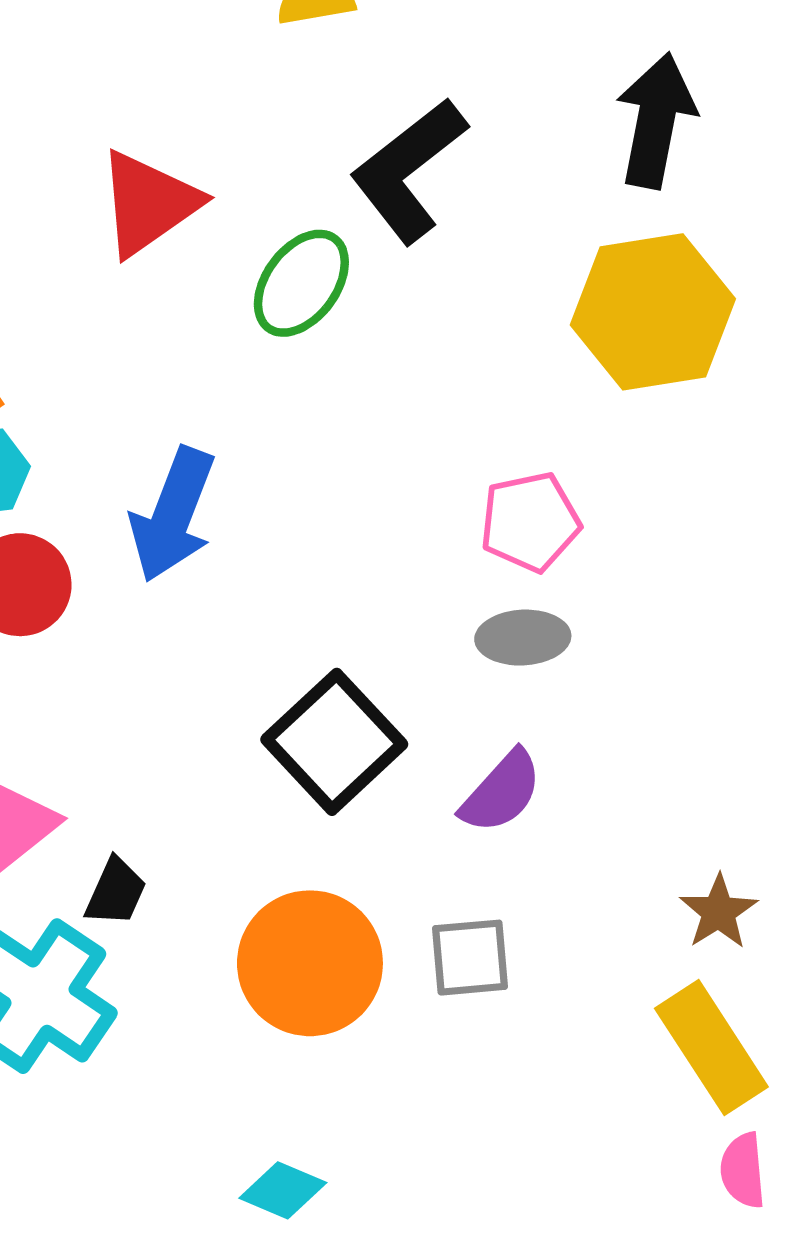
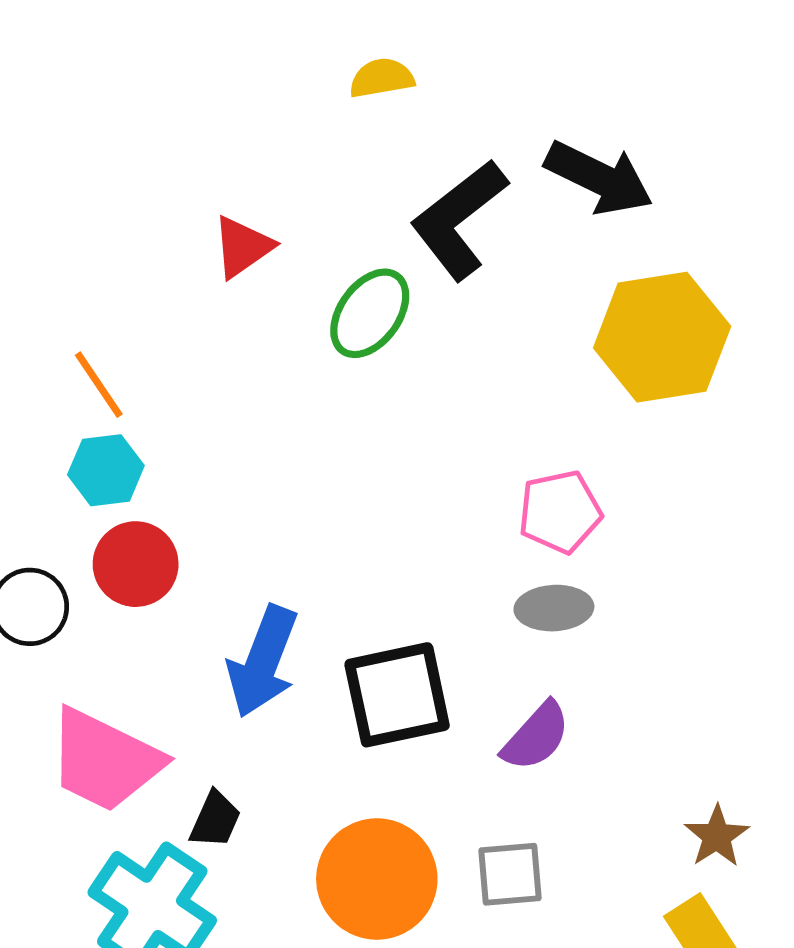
black arrow: (656, 120) -> (599, 178), moved, turned 105
red triangle: (149, 203) -> (243, 247), size x0.7
blue arrow: (173, 515) -> (263, 662), moved
black square: (334, 742) -> (397, 695), turned 31

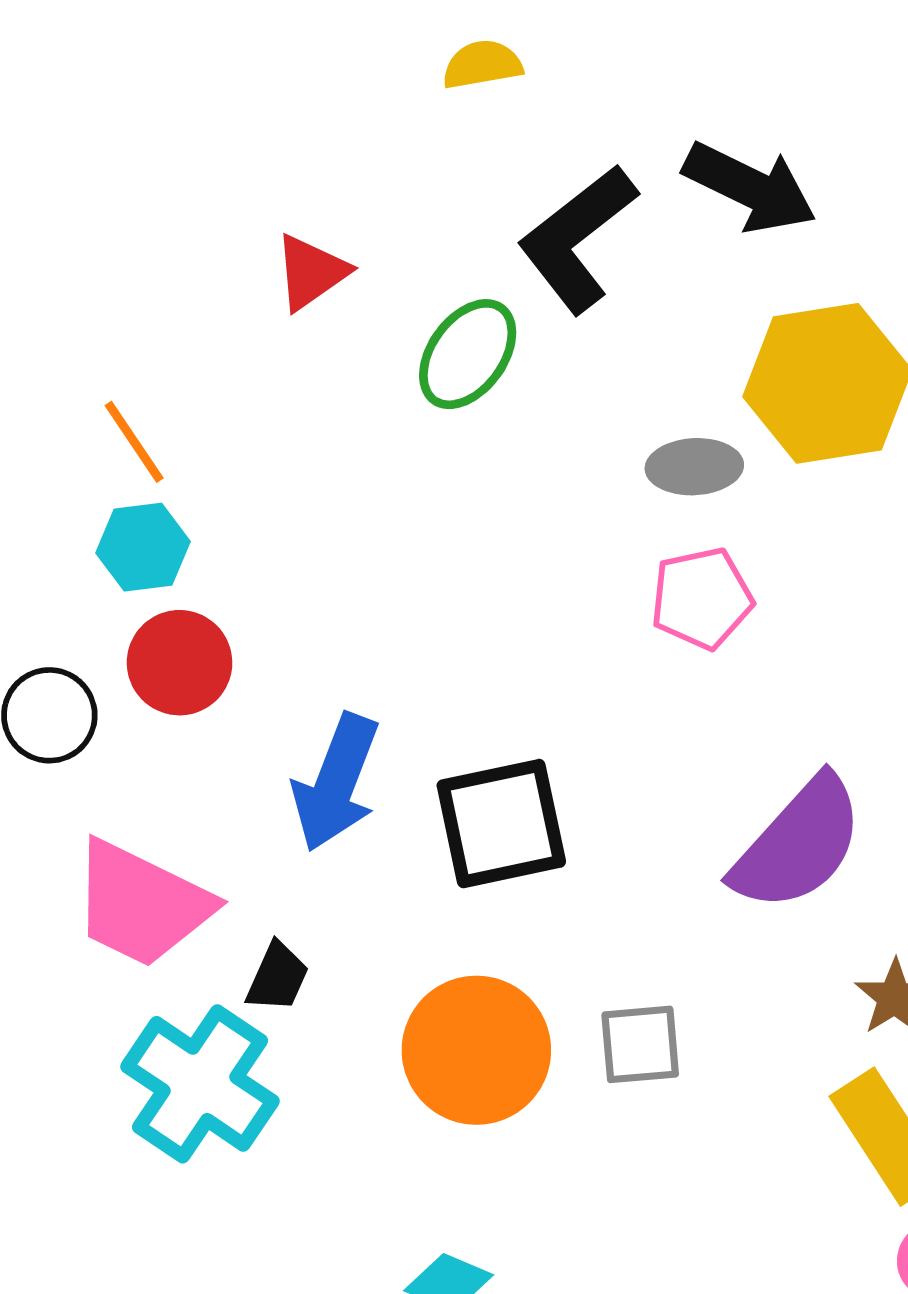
gray ellipse: (554, 608) -> (694, 467), moved
purple semicircle: (536, 736) -> (798, 844), moved, size x1.6

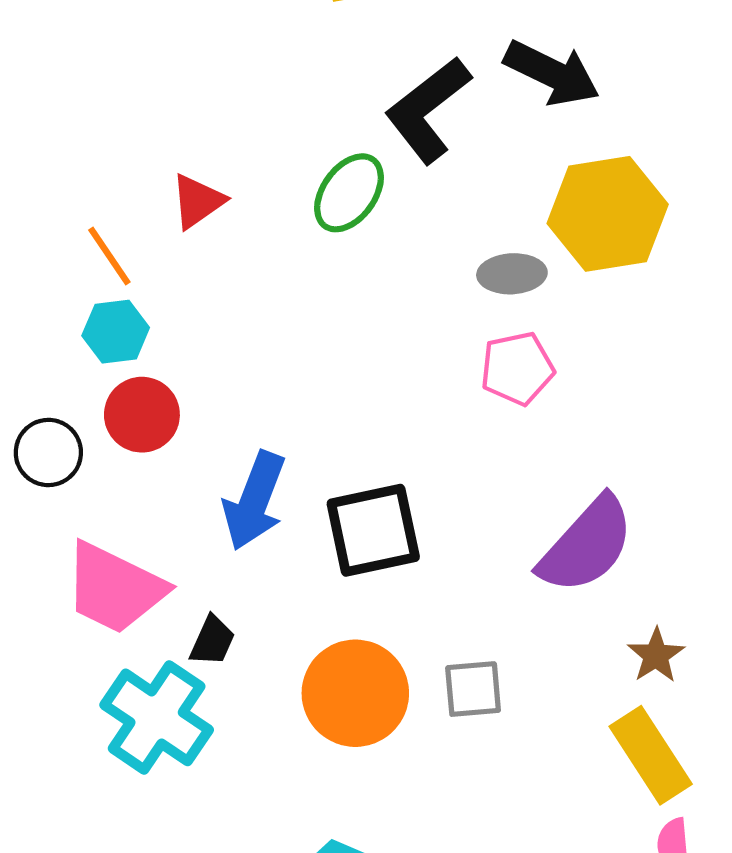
red triangle: (311, 272) -> (198, 201), moved

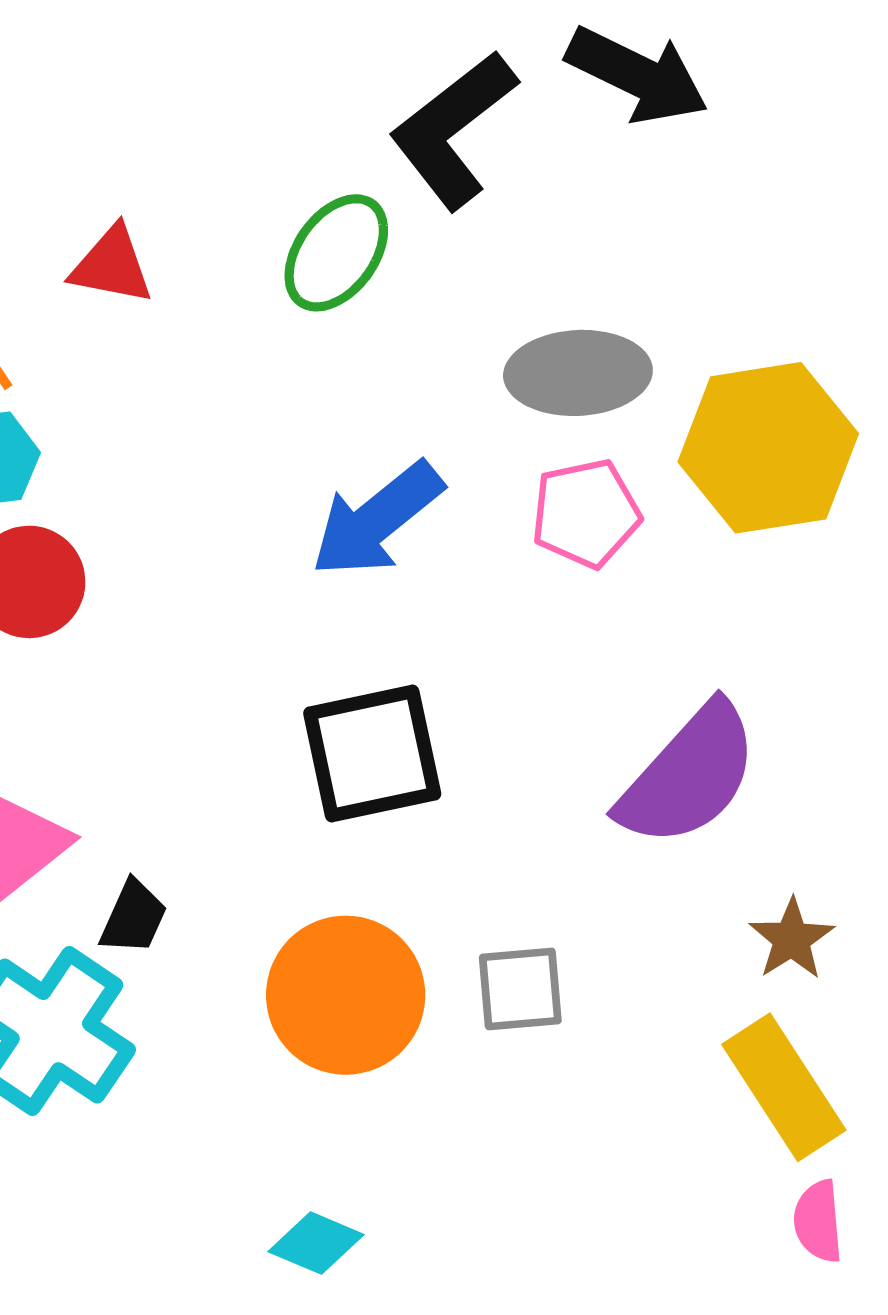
red triangle: (198, 201) -> (112, 265), turned 46
yellow hexagon: (608, 214) -> (768, 448), moved
gray ellipse: (512, 274) -> (578, 373), size x1.4
blue arrow: (254, 501) -> (377, 520), moved, turned 30

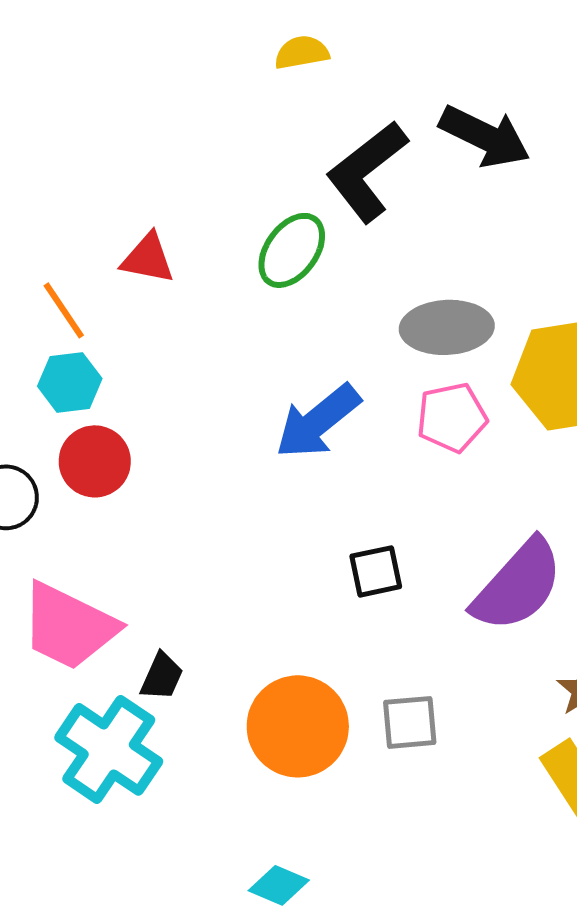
black square: (372, 753) -> (376, 571), moved, size x0.6

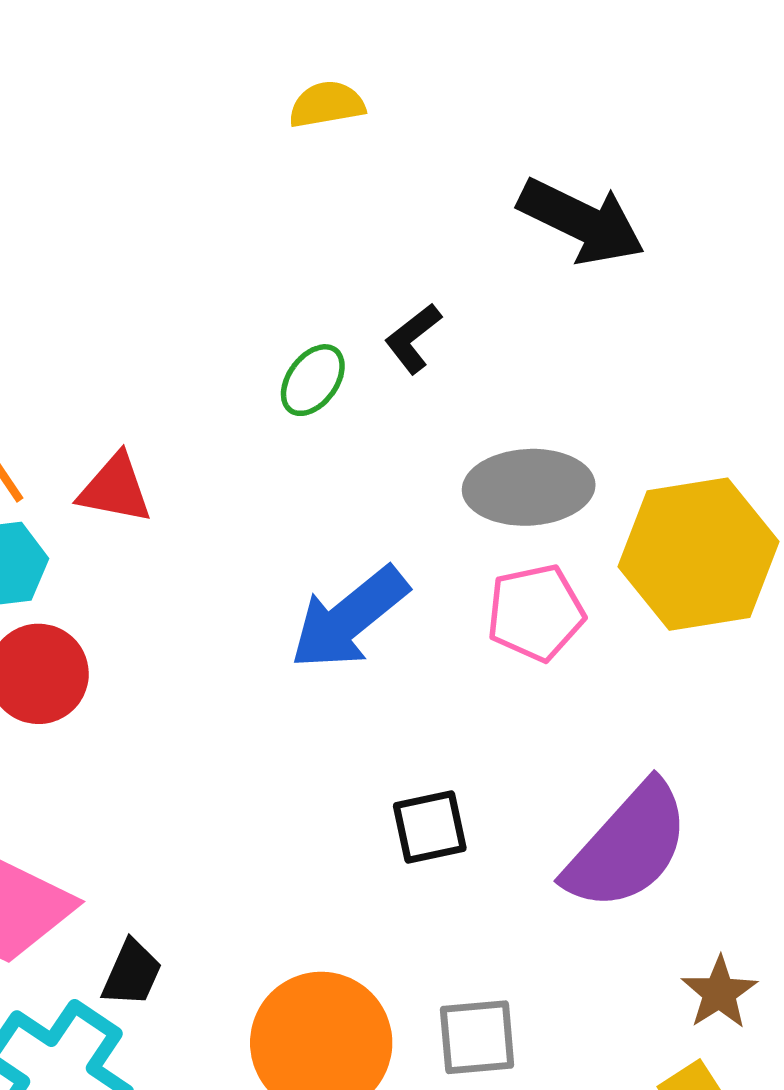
black L-shape: (367, 171) -> (413, 338), moved, size x0.5
green ellipse: (292, 250) -> (313, 380), size x0.7
red triangle: (148, 258) -> (115, 489), moved

